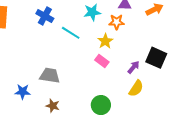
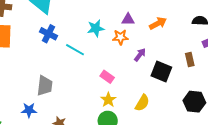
yellow star: (105, 41) -> (108, 100), moved
purple arrow: (134, 67) -> (140, 55), moved
gray trapezoid: (50, 75) -> (45, 86), moved, turned 90

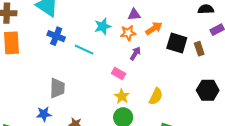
orange arrow: (158, 23) -> (154, 28), moved
purple arrow: (140, 55) -> (135, 53), moved
black square: (161, 72) -> (177, 43), moved

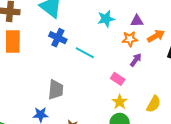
cyan star: (103, 26) -> (106, 19), moved

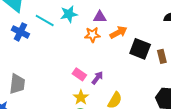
cyan line: (85, 53) -> (45, 21), moved
purple arrow: (136, 60) -> (97, 78), moved

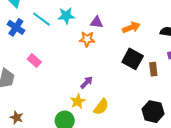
orange arrow: (118, 32) -> (131, 27), moved
pink rectangle: (79, 74) -> (34, 60), moved
yellow star: (81, 97) -> (78, 101), moved

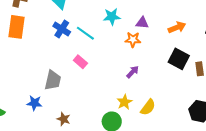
cyan line: (41, 19) -> (85, 33), moved
purple arrow: (87, 82) -> (133, 72), moved

